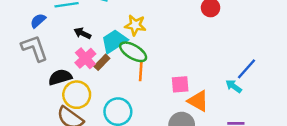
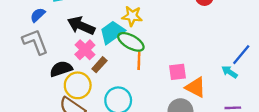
black arrow: (82, 33) -> (81, 26), size x1.6
brown rectangle: (102, 62) -> (99, 65), moved

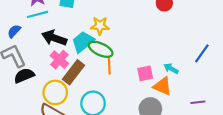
brown rectangle: (99, 65) -> (74, 72), size x1.6
black semicircle: (61, 69) -> (24, 76), moved
cyan arrow: (229, 72) -> (171, 69), moved

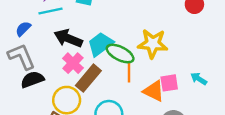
yellow star: (100, 26) -> (153, 44), moved, size x1.4
orange triangle: (162, 86) -> (154, 91), moved

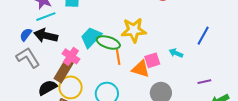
black arrow: (68, 38) -> (46, 36), moved
brown rectangle: (88, 78) -> (64, 71), moved
black semicircle: (32, 79) -> (47, 88), moved

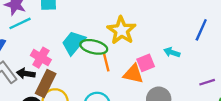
yellow star: (134, 30) -> (122, 30), turned -30
black arrow: (46, 36) -> (26, 74), moved, size x0.7
pink cross: (71, 56) -> (41, 58), moved

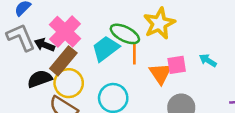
cyan trapezoid: (74, 43) -> (105, 49), moved
pink cross: (41, 58) -> (65, 32), size x1.4
orange triangle: (133, 74) -> (160, 73), turned 30

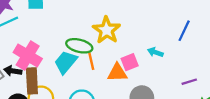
brown rectangle: (63, 61) -> (32, 81), turned -30
orange triangle: (160, 73) -> (117, 73), turned -45

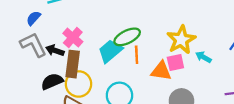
yellow star: (107, 30) -> (181, 40), moved
green ellipse: (79, 46) -> (127, 37), turned -50
pink cross: (28, 55) -> (73, 37), size x0.7

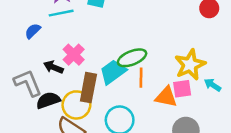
gray L-shape: (33, 45) -> (28, 83), moved
brown rectangle: (73, 64) -> (88, 88), moved

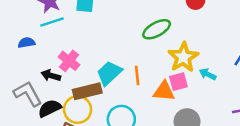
blue semicircle: (33, 31) -> (27, 43), turned 42
green ellipse: (132, 58) -> (157, 29), moved
brown rectangle: (88, 88) -> (87, 91), turned 72

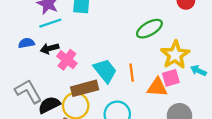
cyan trapezoid: (109, 73) -> (105, 71), turned 95
black arrow: (51, 75) -> (50, 48), moved, turned -30

